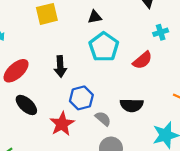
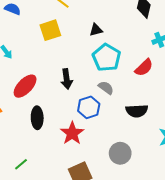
black ellipse: (26, 105) -> (37, 118), turned 50
gray semicircle: (103, 119) -> (106, 88), moved

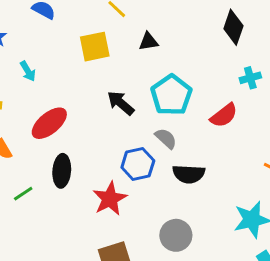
black triangle: (96, 30) -> (148, 42), moved
black arrow: (67, 79) -> (121, 103), moved, turned 132
black semicircle: (137, 111) -> (189, 174), moved
green line: (21, 164) -> (23, 194), moved

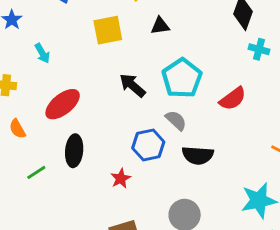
cyan cross: (250, 78) -> (259, 49), moved, turned 30
red star: (110, 199) -> (121, 178), size x0.6

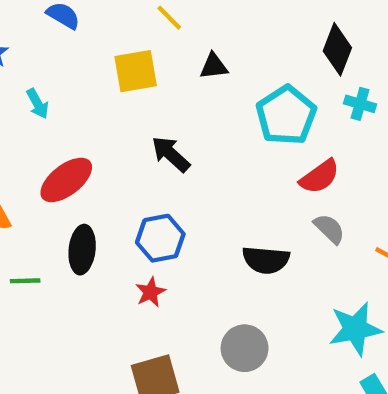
cyan pentagon: (182, 78) -> (286, 115), moved
gray semicircle: (176, 120) -> (329, 229), moved
blue hexagon: (148, 145) -> (160, 238), moved
green line: (36, 172) -> (25, 281), turned 30

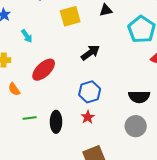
black arrow: (171, 154) -> (90, 53), turned 108
black ellipse: (82, 250) -> (56, 122), moved
gray circle: (245, 348) -> (136, 126), moved

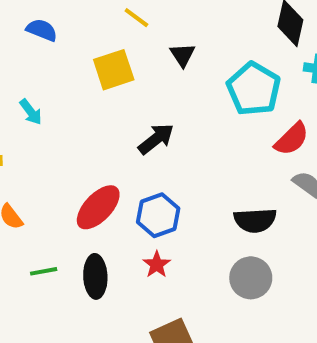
black triangle: (106, 10) -> (183, 55), turned -48
red ellipse: (44, 70) -> (98, 207), moved

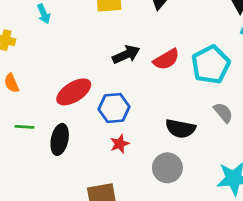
cyan pentagon: (254, 89) -> (211, 65), moved
red semicircle: (292, 139) -> (166, 59), moved
red star: (157, 265) -> (120, 144), moved

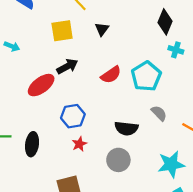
cyan arrow: (44, 14) -> (12, 46), turned -40
black arrow: (126, 55) -> (67, 66), moved
red ellipse: (74, 92) -> (41, 85), moved

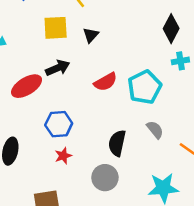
black triangle: (102, 29) -> (91, 35), moved
cyan cross: (176, 50) -> (180, 61), turned -32
black semicircle: (126, 128) -> (117, 143), turned 90

